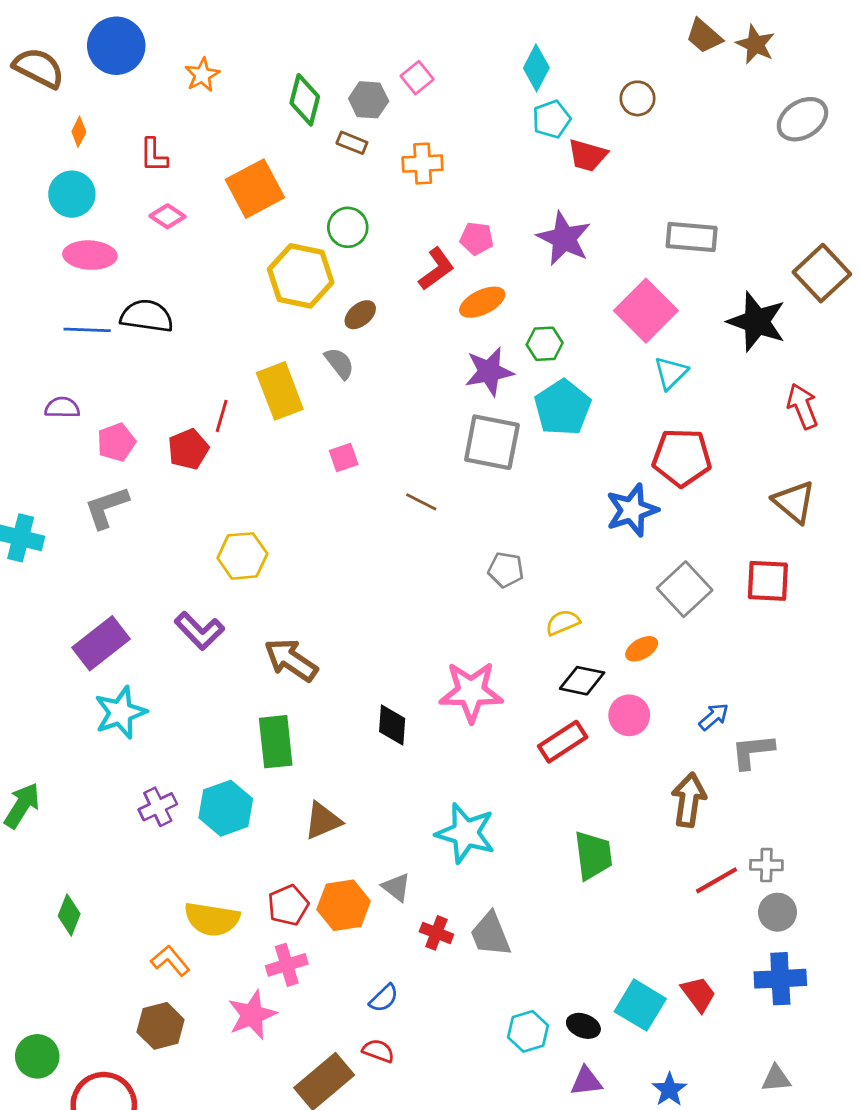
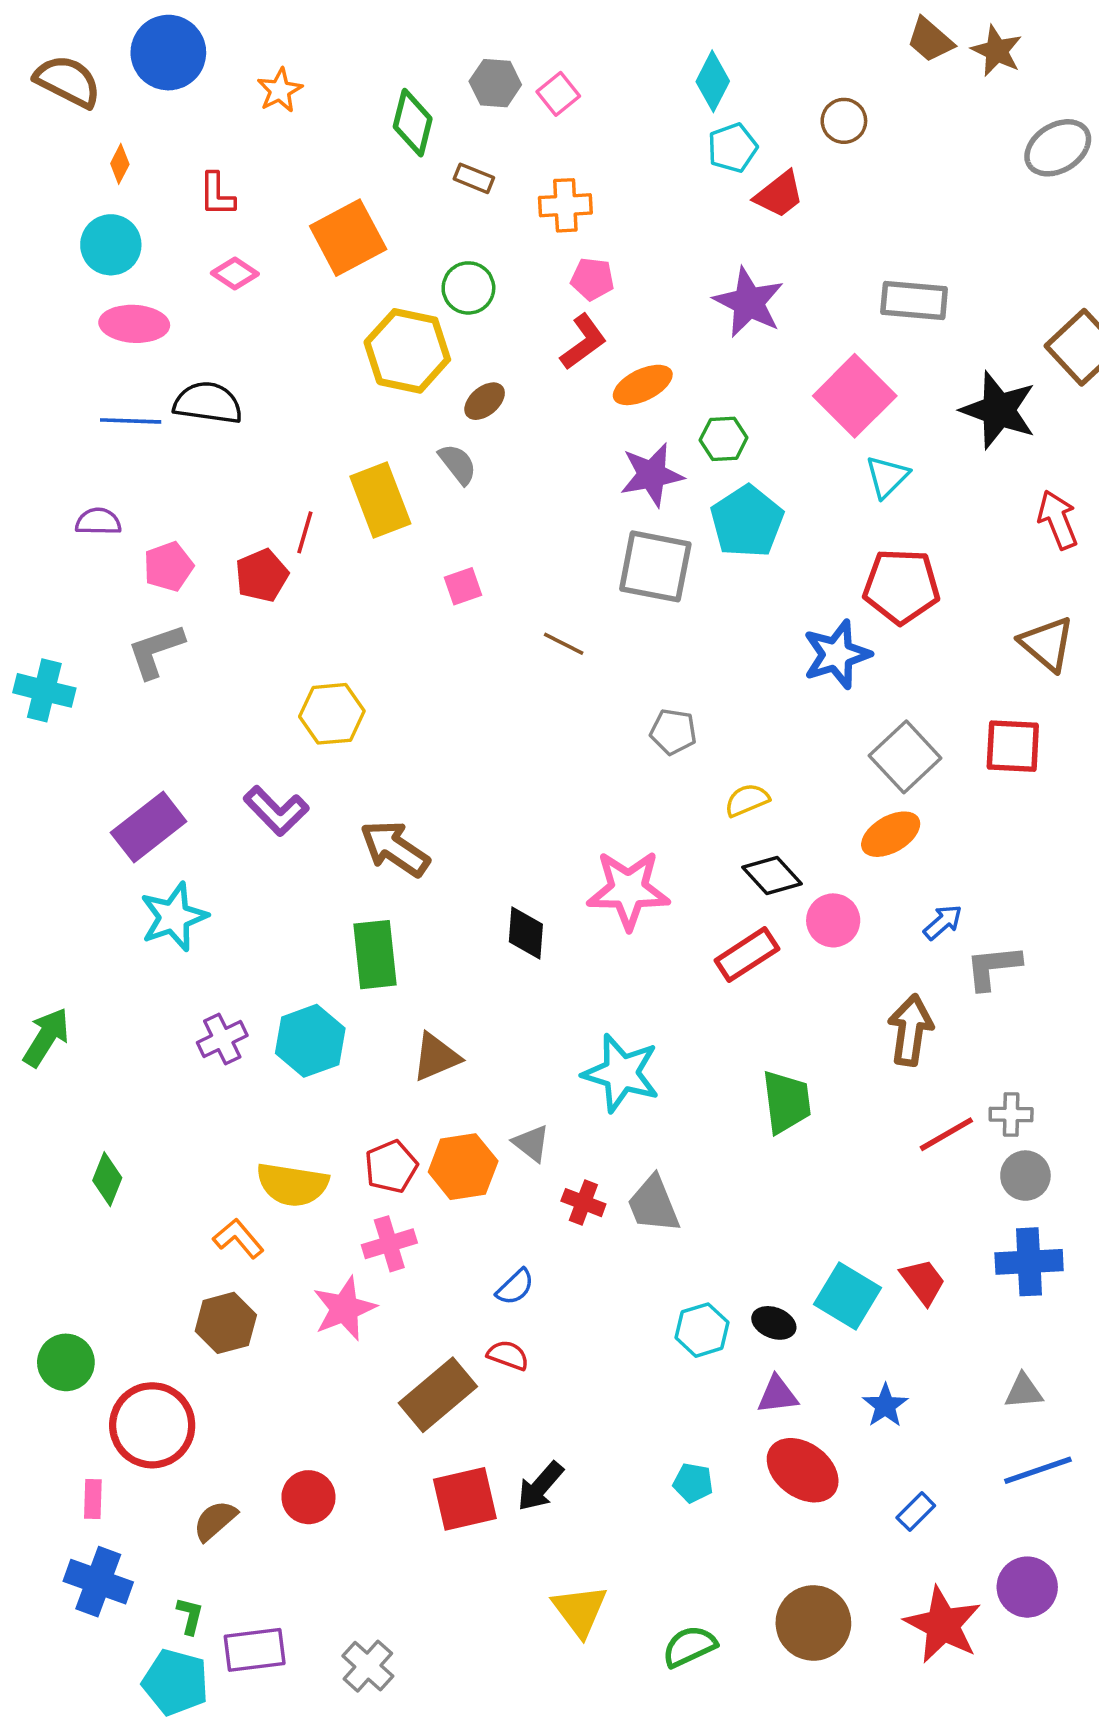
gray hexagon: (369, 100) -> (495, 83), moved
red trapezoid: (588, 155) -> (779, 195), turned -54
pink pentagon: (477, 238) -> (592, 279), moved
orange ellipse: (642, 649) -> (891, 834), moved, size x1.4
black diamond: (582, 681) -> (772, 875), turned 36

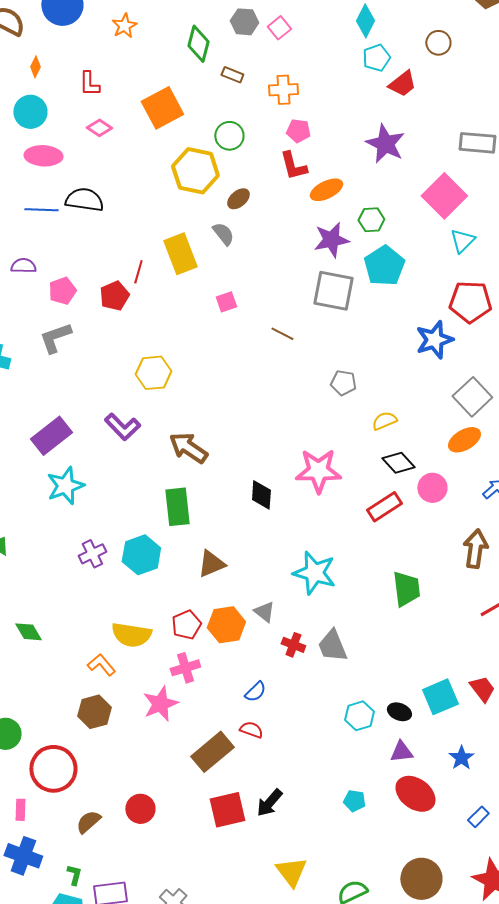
red L-shape: (583, 342) -> (293, 166), turned 112
green diamond: (107, 1179) -> (28, 632), turned -52
cyan square: (848, 1296) -> (440, 697), turned 36

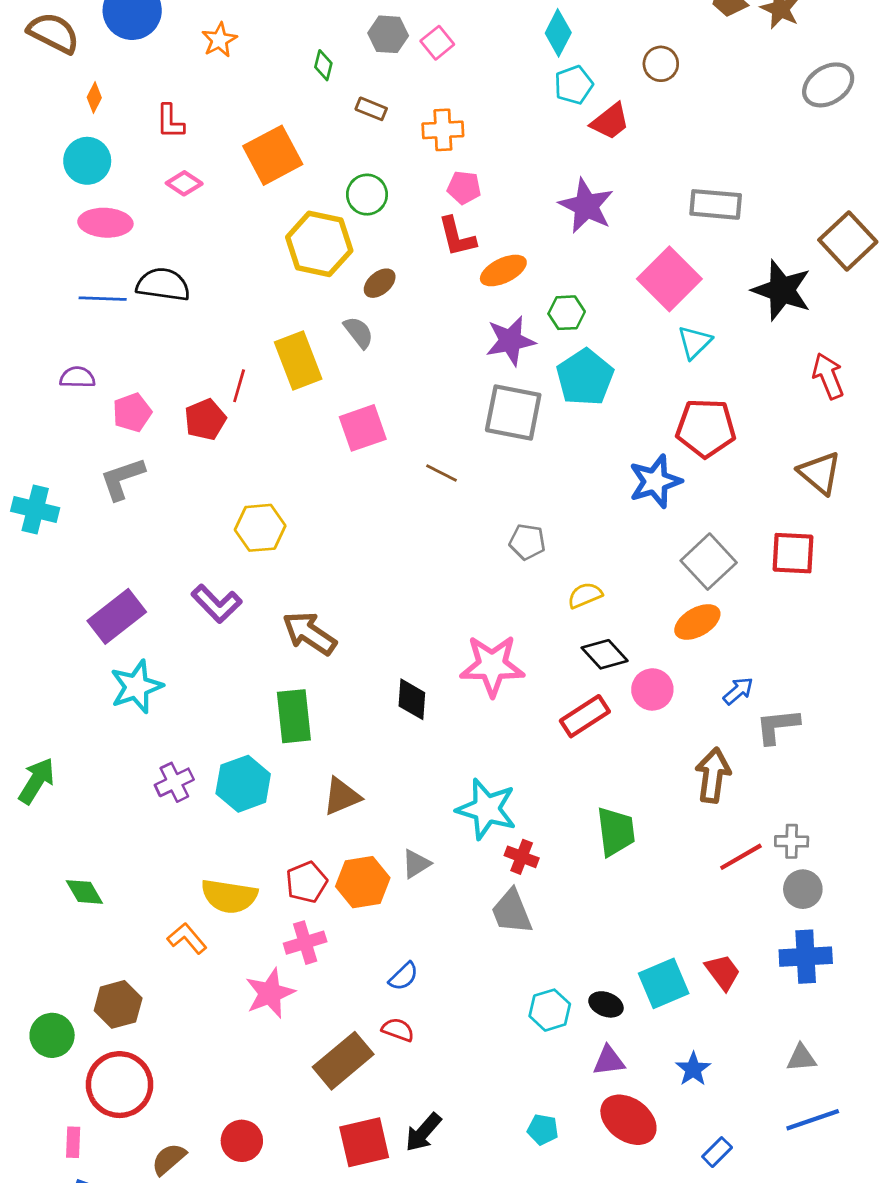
green diamond: (198, 44) -> (323, 65), size x0.6
pink square: (226, 302) -> (363, 428), size x1.6
gray triangle: (264, 612) -> (416, 864), turned 50
red cross: (293, 645) -> (522, 857), moved
brown hexagon: (94, 712) -> (118, 1004), moved

